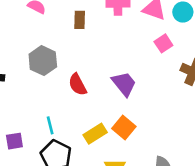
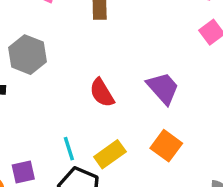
gray hexagon: (43, 61) -> (28, 55), moved
yellow rectangle: (95, 134) -> (110, 154), moved

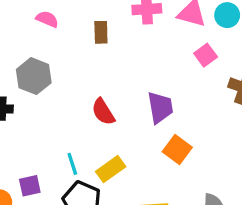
purple trapezoid: (163, 88) -> (160, 107), turned 32
orange square: (166, 146) -> (177, 149), moved

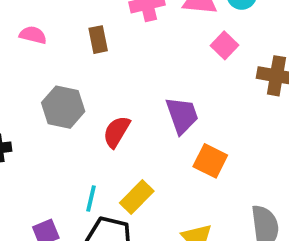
gray hexagon: (34, 76) -> (63, 107), moved
red semicircle: (103, 112) -> (117, 132), turned 72
cyan line: (72, 164) -> (91, 199), turned 40

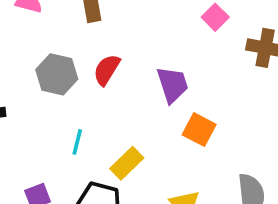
red semicircle: (117, 132) -> (107, 70), moved
cyan line: (91, 199) -> (77, 142), moved

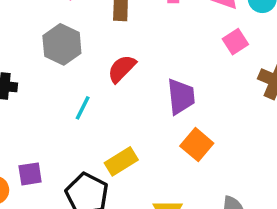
gray hexagon: (57, 74) -> (62, 44), moved
cyan line: (77, 142) -> (83, 108), moved

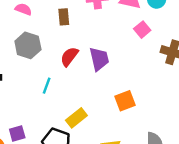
purple trapezoid: (181, 96) -> (99, 59), moved
orange square: (197, 145) -> (125, 101), turned 36

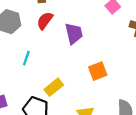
red semicircle: (69, 57) -> (45, 21), moved

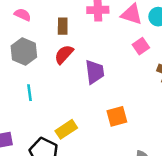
cyan line: (26, 58) -> (29, 93), moved, turned -32

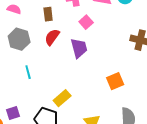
pink square: (141, 46) -> (86, 22), moved
orange square: (117, 116) -> (115, 81), moved

